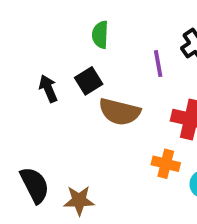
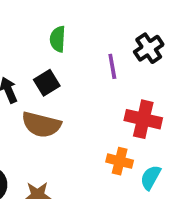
brown semicircle: (120, 112) -> (41, 125), moved

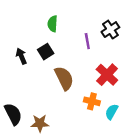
red cross: (143, 119) -> (107, 75), turned 30
brown semicircle: (41, 125) -> (64, 78), moved, turned -130

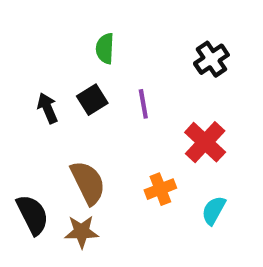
purple line: (87, 41) -> (143, 104), moved
brown semicircle: (64, 78) -> (88, 183), moved
orange cross: (92, 101) -> (160, 189), moved, turned -35

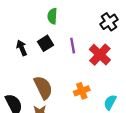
red cross: (205, 142) -> (100, 55), moved

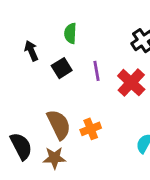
black arrow: (22, 48) -> (31, 51), moved
orange cross: (82, 91) -> (91, 129), moved

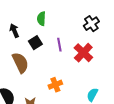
brown semicircle: (59, 125) -> (20, 63), moved

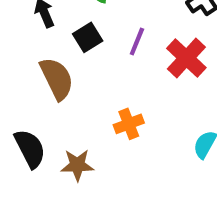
purple line: (59, 45) -> (137, 42), turned 32

